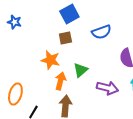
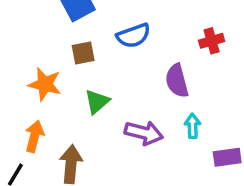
brown square: (65, 38) -> (83, 53), moved
orange arrow: (60, 81) -> (34, 136), moved

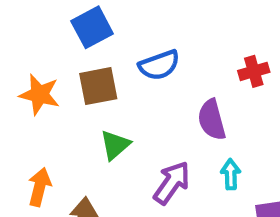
brown square: (83, 53) -> (98, 86), size x1.4
orange star: (45, 84) -> (40, 94), moved
purple arrow: (144, 133) -> (172, 183), turned -69

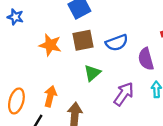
blue semicircle: (159, 65) -> (117, 43), moved

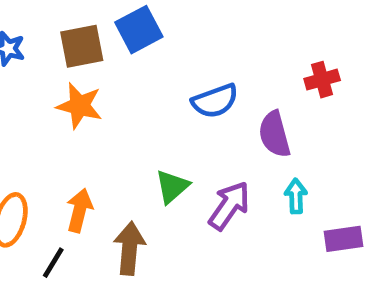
brown square: (83, 40) -> (82, 46), moved
green triangle: (92, 73) -> (172, 187), moved

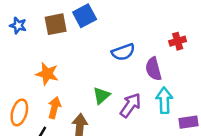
orange star: (79, 106) -> (47, 74), moved
cyan arrow: (296, 196) -> (164, 100), size x1.5

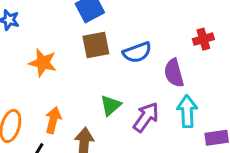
brown square: (56, 24) -> (96, 45), moved
orange star: (47, 74) -> (43, 63), moved

